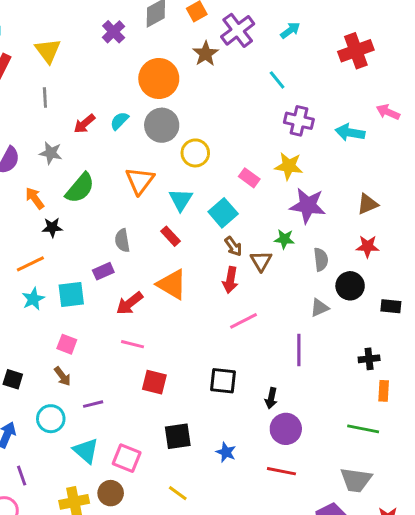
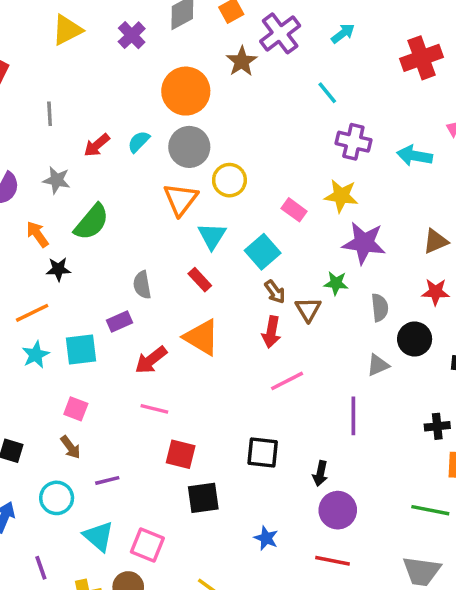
yellow triangle: (48, 51) -> (67, 30), moved, turned 40
orange triangle: (140, 181) -> (181, 199), moved
black square: (178, 436) -> (203, 498), moved
purple line: (22, 476) -> (41, 568), moved

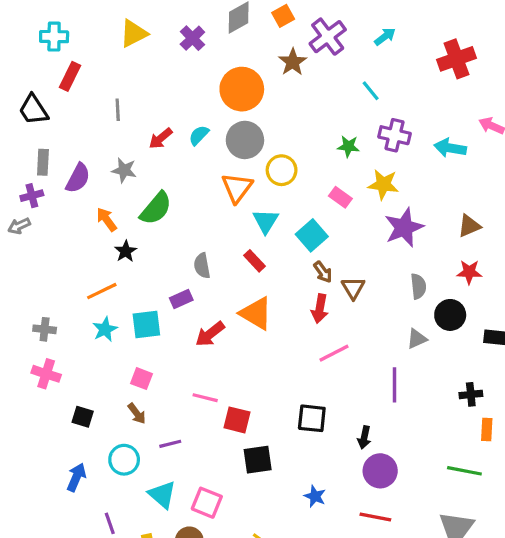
purple star: (364, 243) -> (404, 227), turned -30
black star: (58, 269) -> (126, 251), turned -30
green star: (336, 283) -> (348, 146), moved
pink line: (154, 409) -> (205, 398), moved

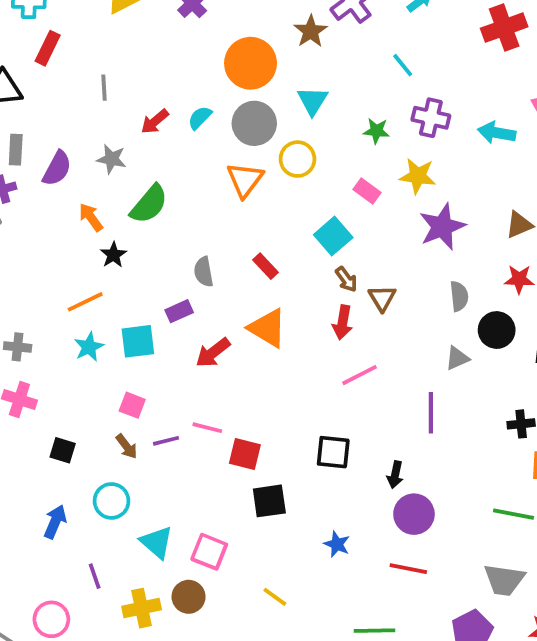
cyan triangle: (266, 221) -> (313, 101), moved
purple line: (170, 444) -> (166, 441), moved

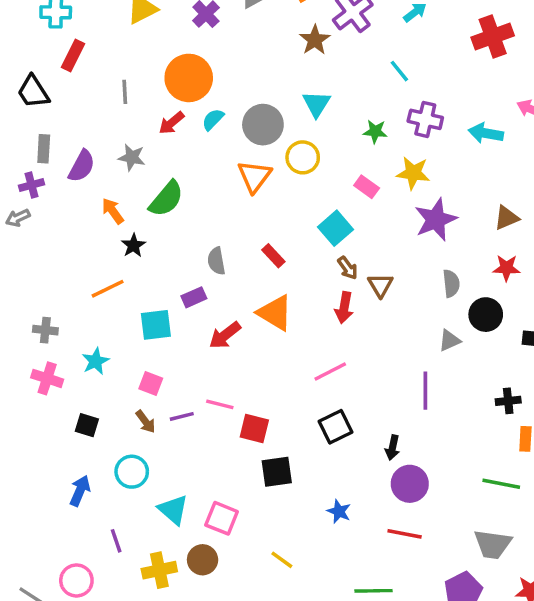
orange circle: (251, 63) -> (189, 78), moved
cyan star: (89, 347) -> (95, 361), moved
pink line: (359, 375) -> (330, 372), moved
black square: (333, 452) -> (335, 427), turned -32

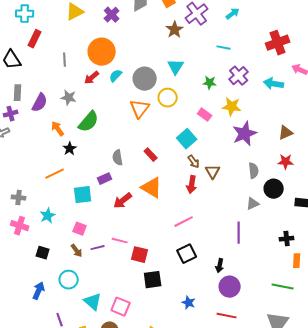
red cross: (493, 37) -> (278, 43), moved
cyan line: (399, 71) -> (224, 48), turned -40
purple cross: (425, 119) -> (239, 76), turned 36

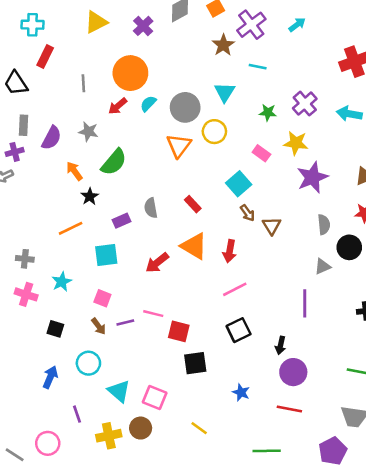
cyan line: (224, 48) -> (258, 67), moved
purple rectangle: (105, 179) -> (122, 221), moved
red arrow: (192, 185) -> (230, 251), moved

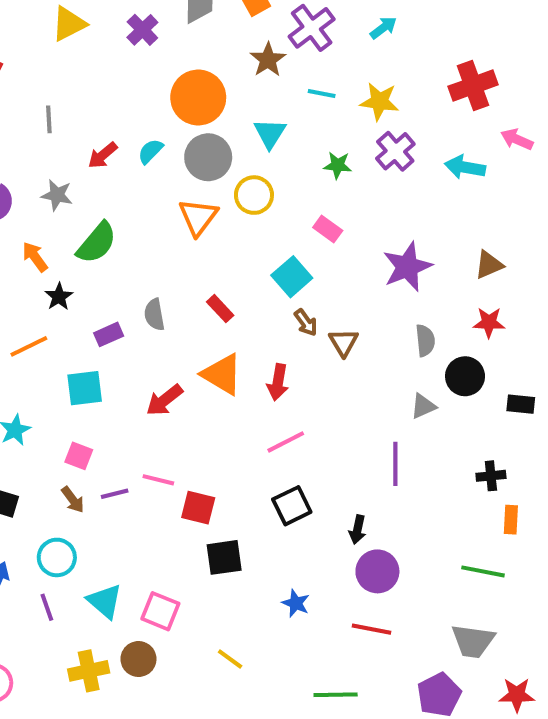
orange circle: (130, 73) -> (198, 98), moved
yellow star: (296, 143) -> (379, 101), moved
purple line: (77, 414) -> (47, 607), moved

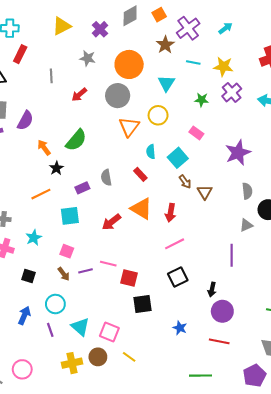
cyan semicircle: (150, 151) -> (151, 152), moved, turned -48
gray circle: (208, 157) -> (118, 96), moved
gray star: (57, 195) -> (88, 58), moved
yellow line: (230, 659) -> (129, 357), moved

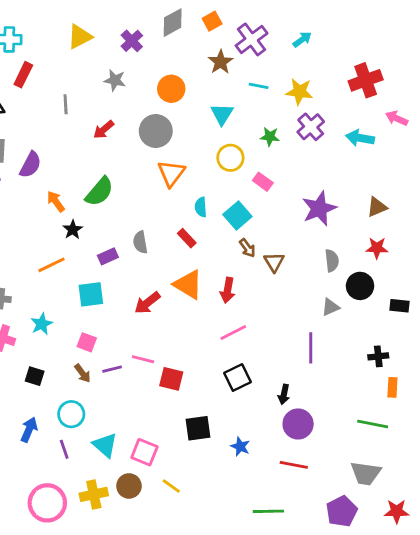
orange circle: (129, 64) -> (171, 89), size x0.7
yellow circle: (158, 115) -> (230, 158), moved
black square: (142, 304) -> (198, 428), moved
pink circle: (22, 369) -> (47, 503), moved, size x1.4

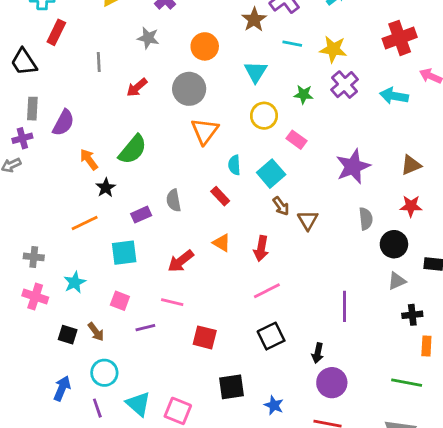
orange triangle: (188, 285) -> (222, 243), size x0.6
gray triangle: (330, 307) -> (397, 281), moved
pink line: (143, 359) -> (172, 302), moved
brown arrow: (83, 373) -> (96, 332), moved

